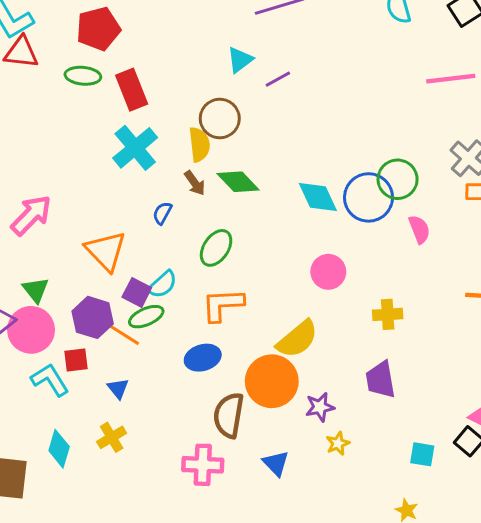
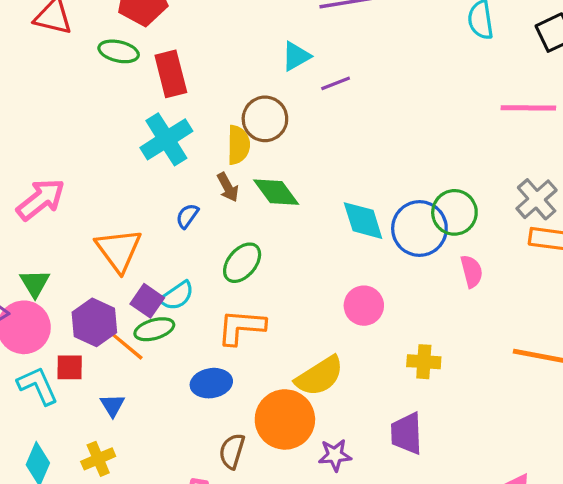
brown semicircle: (229, 415) -> (232, 451), size x0.7

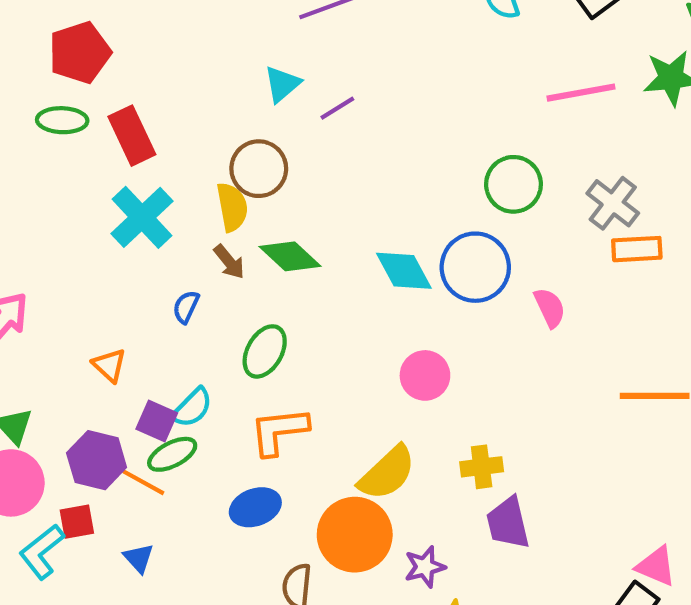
green circle: (454, 212) -> (513, 184), moved
orange triangle: (119, 250) -> (109, 365), size x0.6
yellow cross: (424, 362) -> (482, 467), moved
cyan L-shape: (38, 386) -> (42, 552), turned -93

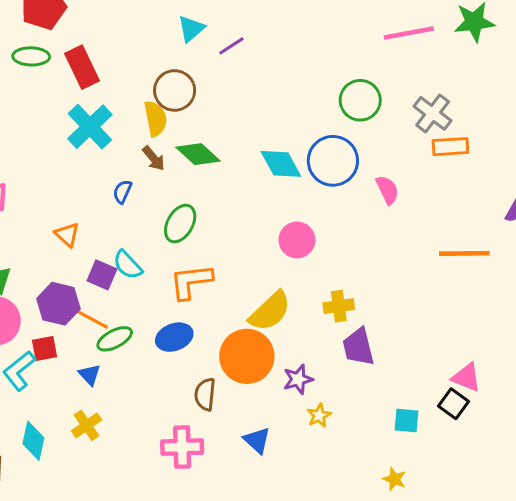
cyan semicircle: (192, 408) -> (128, 265), turned 92
green ellipse: (172, 454) -> (115, 339), moved

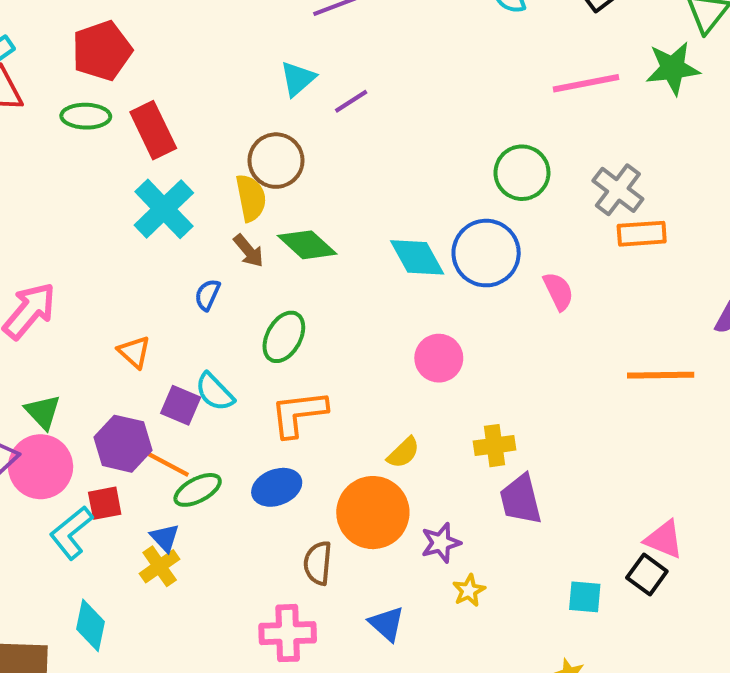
yellow semicircle: (270, 311) -> (403, 453), size x0.6
yellow cross: (87, 425) -> (160, 566), moved

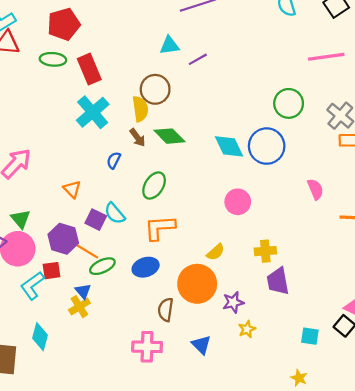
cyan triangle: (298, 79) -> (169, 45), turned 30
pink semicircle: (558, 291) -> (315, 189), moved

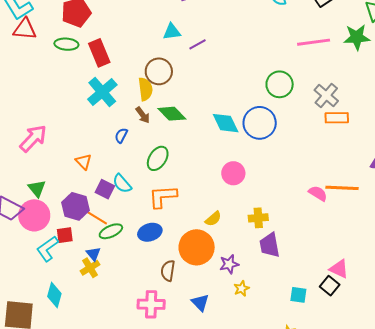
pink semicircle: (315, 189) -> (318, 193), moved, turned -36

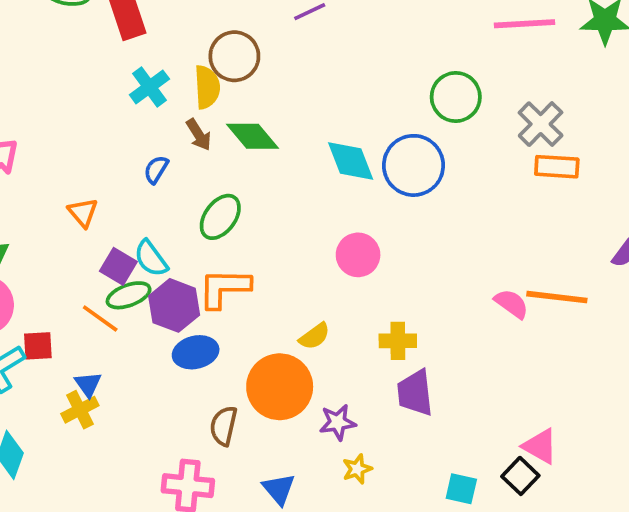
cyan cross: (102, 92) -> (149, 87), moved, size x0.7
purple hexagon: (75, 206) -> (174, 305), moved
green ellipse: (111, 231) -> (129, 295), moved

